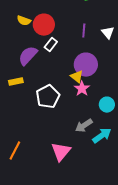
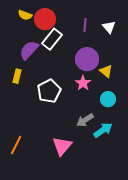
white rectangle: (51, 45) -> (52, 39), size x1.5
yellow triangle: (77, 77) -> (106, 71), moved
yellow rectangle: (16, 82) -> (17, 76), turned -64

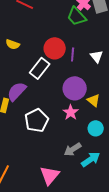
red circle: (45, 19) -> (55, 48), moved
purple semicircle: (29, 50) -> (17, 91), moved

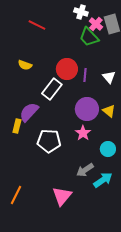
yellow triangle: (94, 100) -> (109, 111), moved
white pentagon: (37, 120) -> (49, 141), turned 30

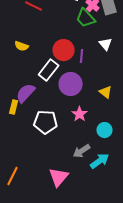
white triangle: (109, 77) -> (106, 44), moved
purple circle: (87, 109) -> (71, 84), moved

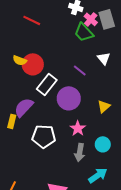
red circle: (64, 50) -> (33, 64), moved
purple line: (82, 56) -> (80, 70), turned -56
yellow triangle: (106, 92) -> (104, 106), turned 40
gray arrow: (82, 151) -> (80, 152), moved, turned -48

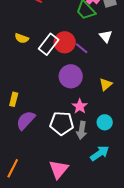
red circle: (33, 64) -> (65, 42), moved
white rectangle: (47, 84) -> (49, 44), moved
purple semicircle: (24, 107) -> (26, 120), moved
white pentagon: (44, 136) -> (62, 123), moved

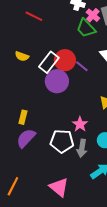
purple circle: (71, 76) -> (57, 81), moved
yellow rectangle: (14, 99) -> (23, 117), moved
pink triangle: (59, 169) -> (59, 187), turned -30

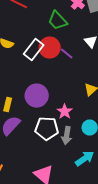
green trapezoid: (86, 28) -> (58, 21), moved
purple circle: (57, 81) -> (37, 96), moved

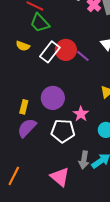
green trapezoid: (58, 21) -> (40, 23), moved
gray arrow: (67, 136) -> (84, 160), moved

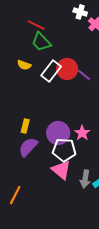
purple circle: (53, 98) -> (58, 133), moved
pink triangle: (60, 177) -> (61, 170), moved

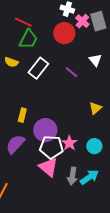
green trapezoid: (41, 42) -> (28, 39), turned -110
red circle: (67, 69) -> (64, 33), moved
yellow rectangle: (25, 126) -> (22, 115), moved
pink star: (82, 133) -> (69, 143), moved

